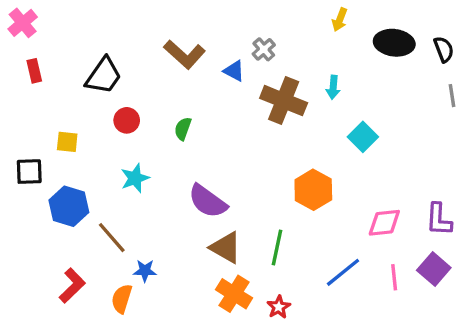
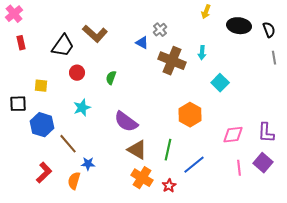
brown L-shape: (184, 54) -> (95, 34), moved
blue line: (343, 272) -> (194, 165), moved

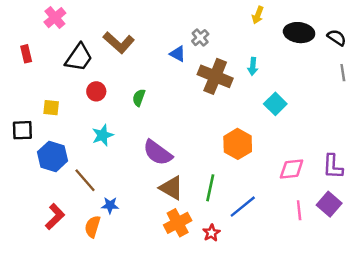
pink cross: (14, 14) -> (55, 18), moved
black semicircle: (269, 30) -> (337, 38), turned -35
orange cross: (142, 178) -> (178, 223), turned 30

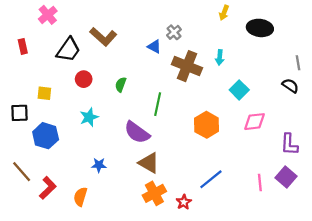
black semicircle: (337, 38) -> (290, 86), moved
pink diamond: (292, 169) -> (254, 122), moved
brown line: (85, 180) -> (22, 172), moved
green line: (210, 188) -> (158, 104), moved
blue star: (110, 205) -> (99, 165), moved

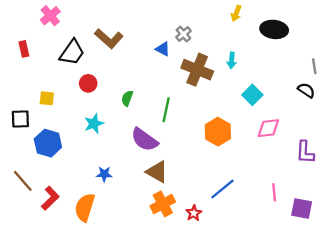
green semicircle: (121, 85) -> (127, 98), moved
purple square: (286, 177) -> (302, 209), moved, turned -30
orange semicircle: (80, 197) -> (85, 207), size x1.4

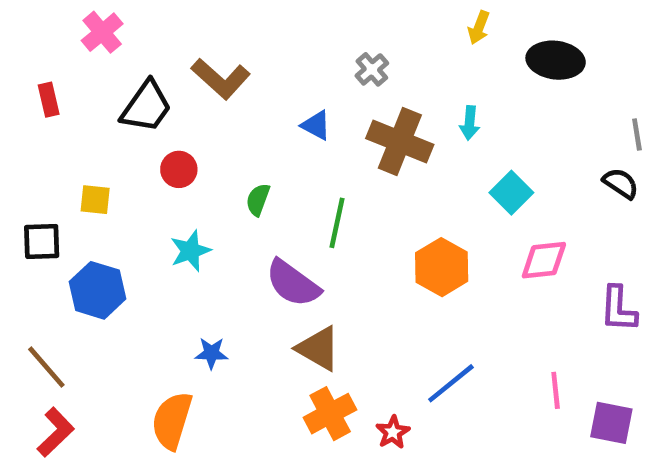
blue triangle: (163, 49) -> (316, 125), moved
red L-shape: (50, 198) -> (56, 432), moved

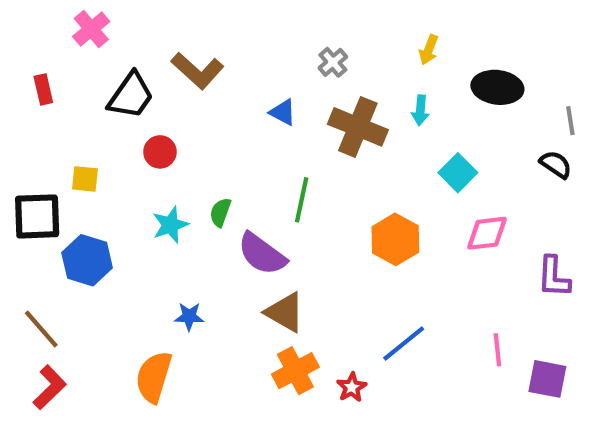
yellow arrow: (479, 28) -> (429, 50), moved
black ellipse: (556, 60) -> (497, 87), moved
green semicircle: (258, 200) -> (220, 212), moved
black square: (42, 241) -> (37, 216), size x1.4

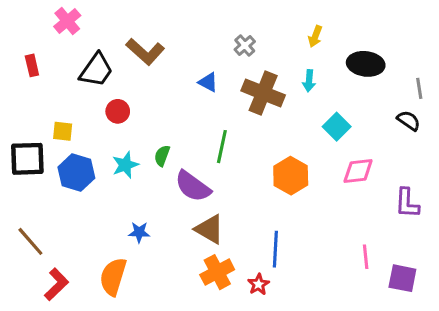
blue hexagon: (87, 260) -> (76, 173), moved
blue line: (404, 344) -> (275, 249), moved, turned -48
red L-shape: (50, 387) -> (56, 284), moved

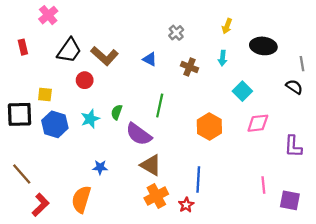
brown L-shape: (145, 52) -> (104, 56), moved
brown cross: (263, 93) -> (189, 67), size x0.6

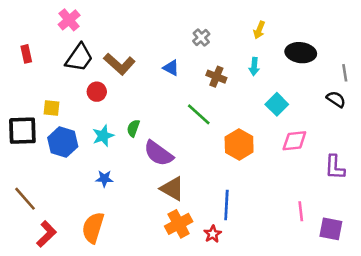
pink cross: (48, 15) -> (69, 20), moved
green line: (160, 106) -> (199, 114), moved, turned -60
blue star: (100, 167) -> (104, 179), moved

